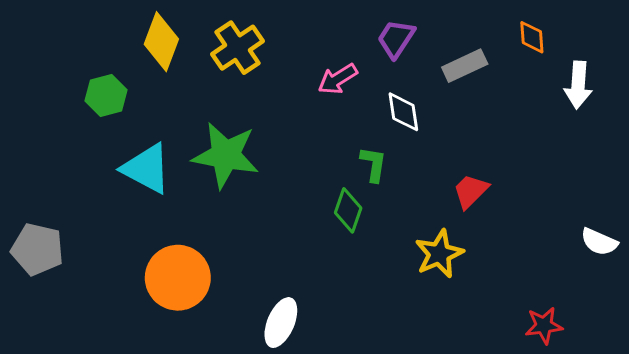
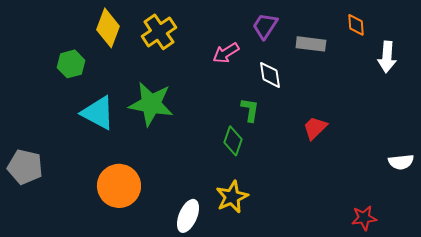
gray rectangle: (465, 66) -> (311, 44), turned 32
white semicircle: (599, 242) -> (401, 162), turned -30
yellow star: (439, 254) -> (232, 197), moved

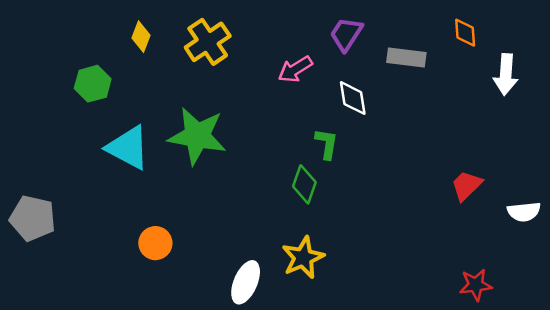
yellow diamond: (108, 28) -> (141, 37), size x0.6
red trapezoid: (315, 128) -> (466, 186), moved
orange circle: (119, 186) -> (155, 243), size x0.6

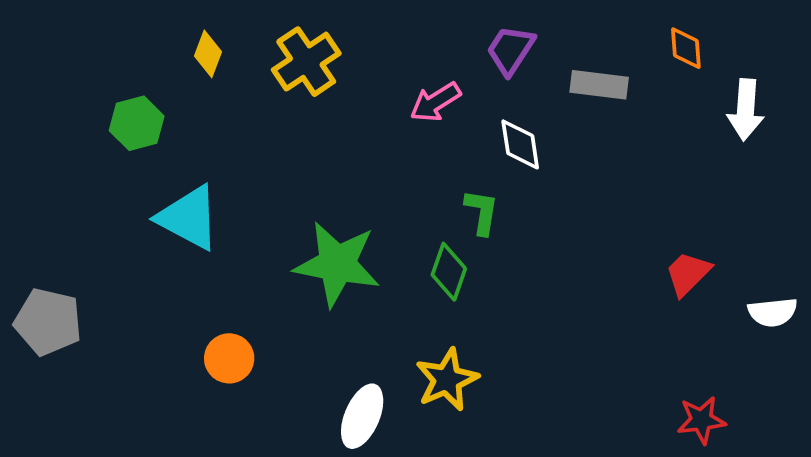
green star: (197, 136) -> (337, 264), moved

